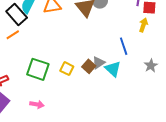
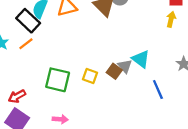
blue line: (124, 46) -> (158, 89), moved
gray triangle: (99, 63) -> (125, 66), turned -32
cyan triangle: (113, 69) -> (141, 59), moved

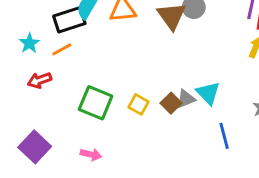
black rectangle: (28, 21) -> (69, 20), turned -70
gray triangle: (125, 66) -> (186, 99), turned 40
red arrow: (17, 96) -> (40, 80), moved

